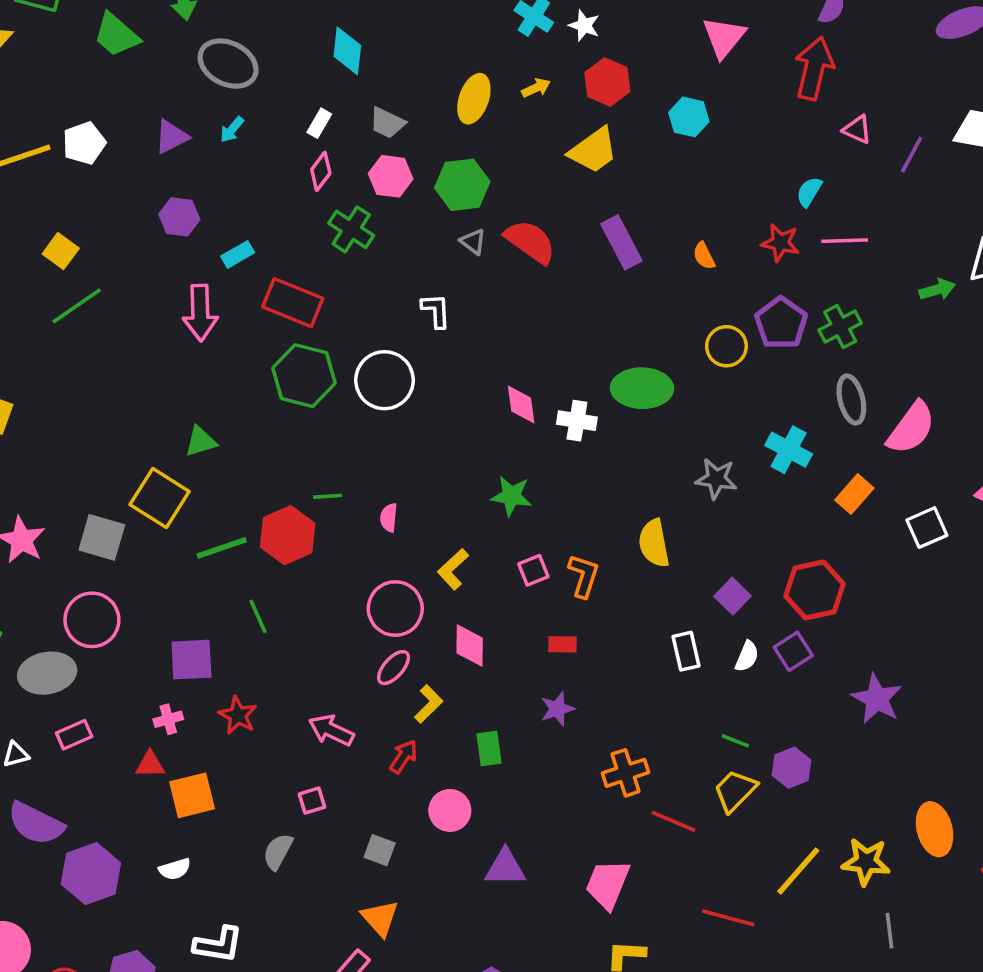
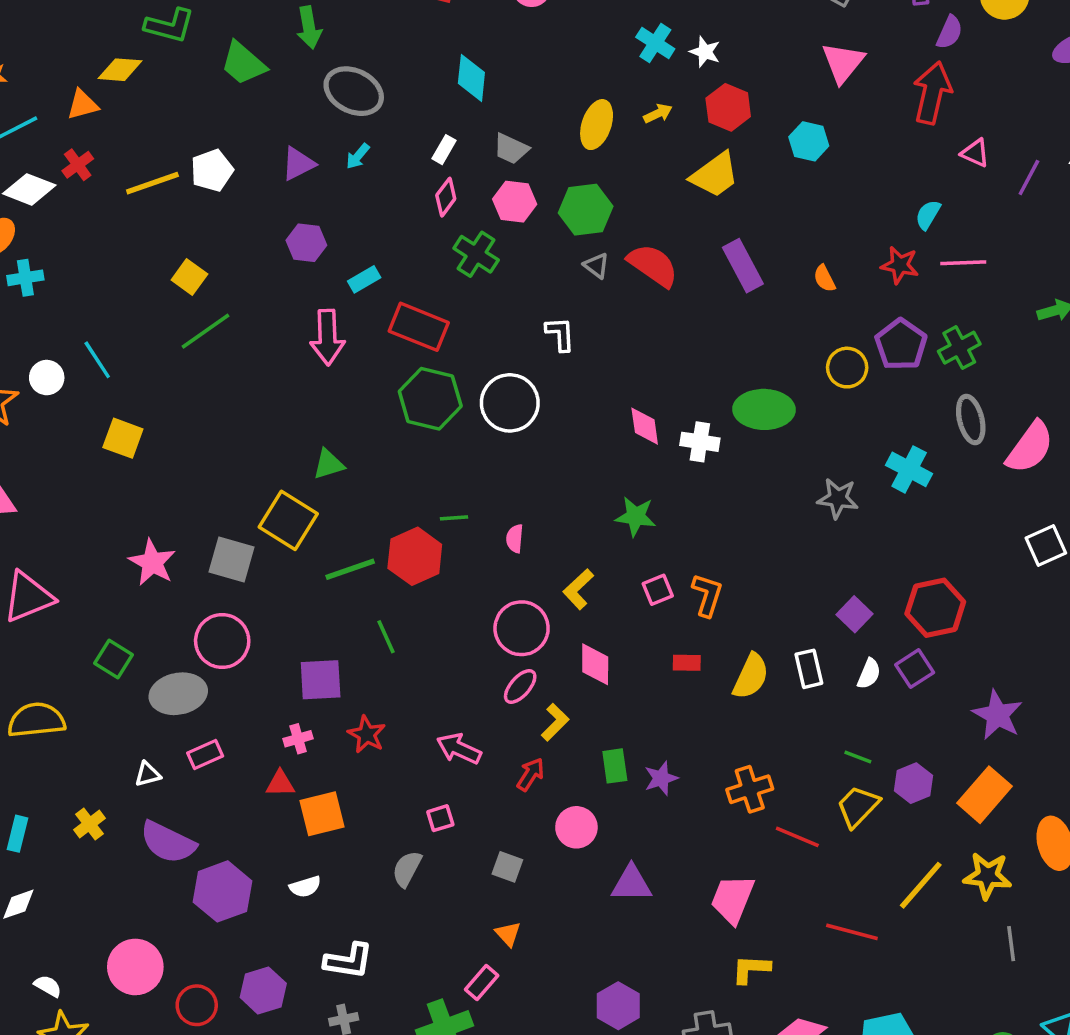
orange rectangle: (854, 494) -> (984, 795), moved, size x1.4
yellow semicircle: (654, 543) -> (751, 676), moved, turned -144
purple star: (557, 709) -> (661, 778), moved
orange triangle: (380, 918) -> (508, 934), size x0.7

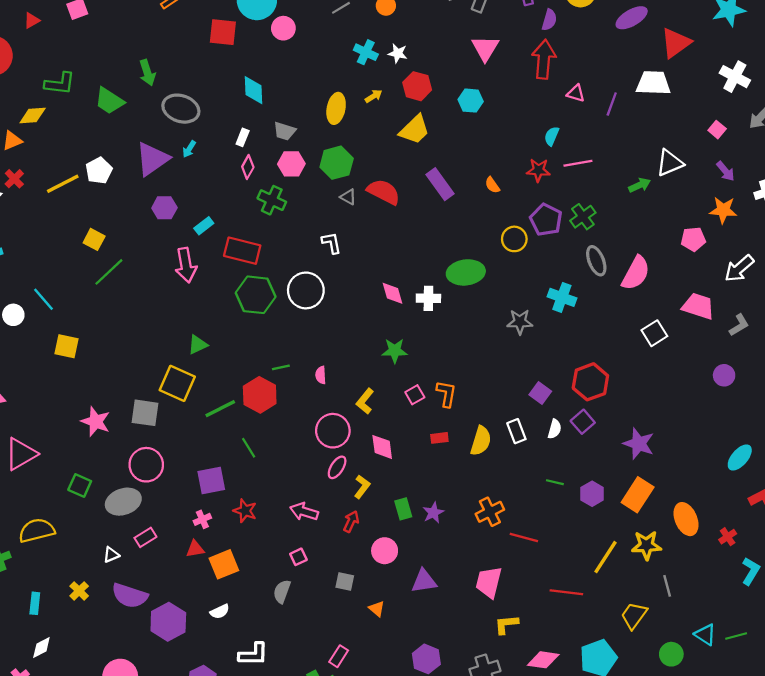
purple triangle: (298, 164) -> (152, 159), size x1.6
yellow trapezoid: (858, 806) -> (634, 615), moved
orange triangle: (508, 934) -> (377, 609), moved

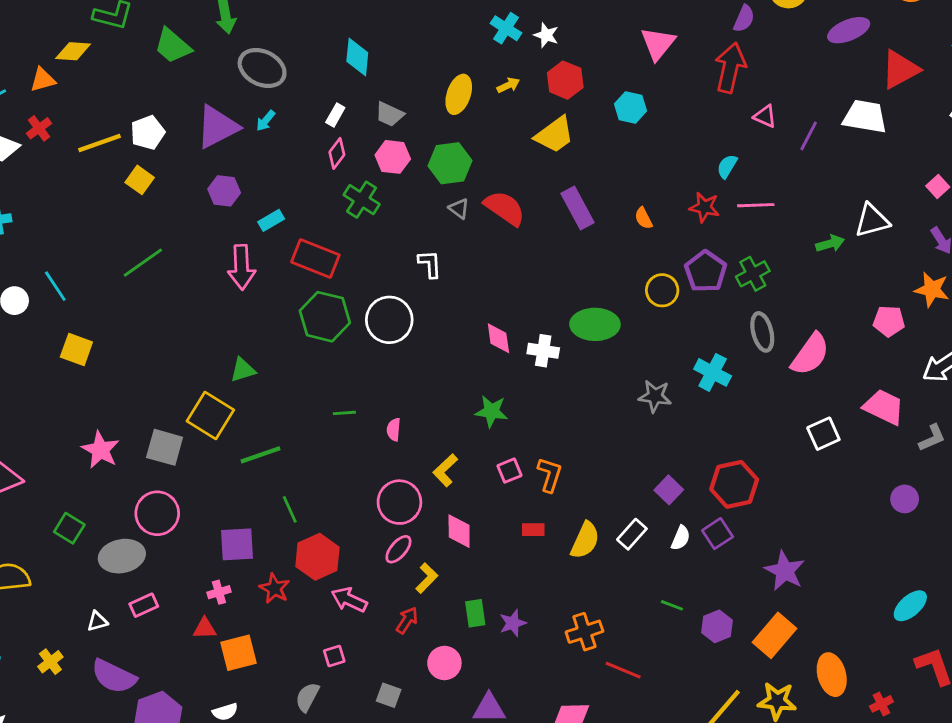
yellow square: (94, 239) -> (140, 180), moved
red hexagon: (260, 395) -> (317, 557), moved
white rectangle: (516, 431) -> (632, 534), turned 55

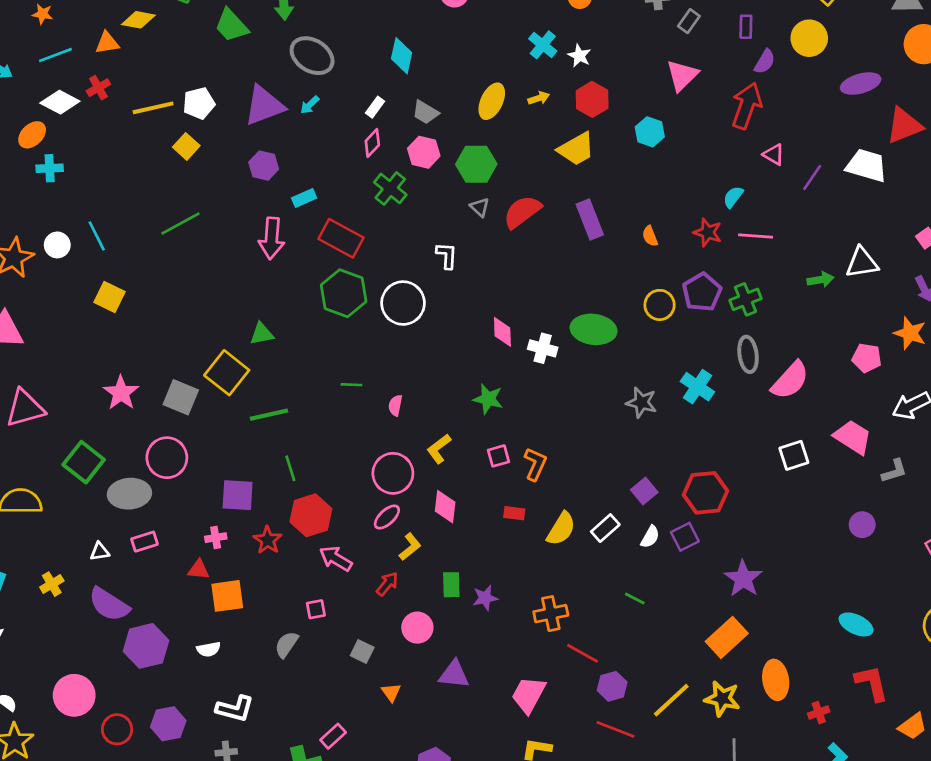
red semicircle: (505, 208) -> (522, 212), turned -78
green square: (69, 528) -> (84, 462), size x1.4
cyan ellipse: (910, 606) -> (856, 624), turned 60
purple hexagon: (717, 626) -> (612, 686), moved

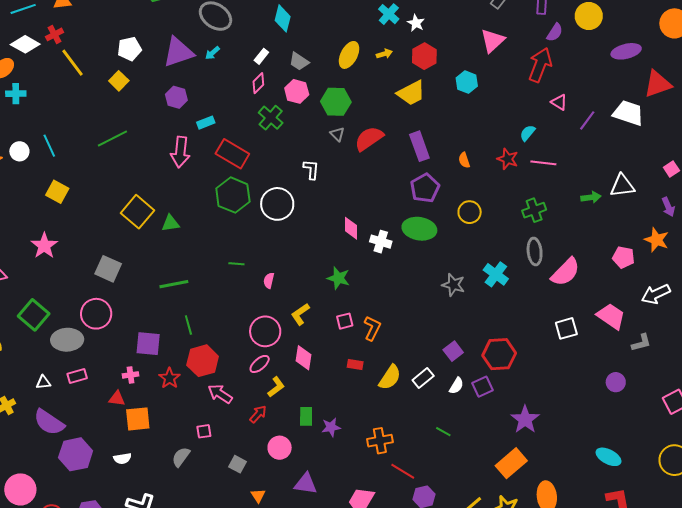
yellow line: (153, 108) -> (73, 63), moved, turned 64
purple pentagon: (702, 292) -> (425, 188), moved
yellow square: (227, 373) -> (138, 212), moved
pink star: (121, 393) -> (44, 246), moved

